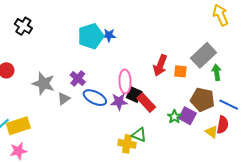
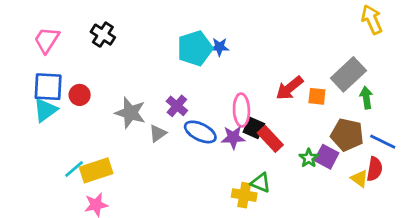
red arrow: (160, 65) -> (289, 88), turned 30

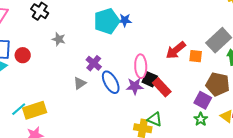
gray star: (130, 113) -> (59, 39), moved, size x0.6
blue ellipse: (200, 132) -> (111, 82), turned 35
green star: (309, 158) -> (201, 119), moved

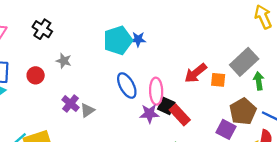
red circle: (23, 55) -> (36, 75), moved
purple cross: (94, 63) -> (70, 104), moved
blue ellipse: (111, 82) -> (127, 86), moved
brown pentagon: (218, 84) -> (243, 111), turned 30

